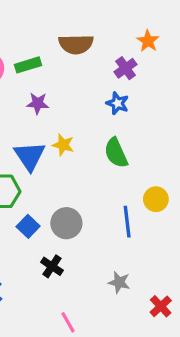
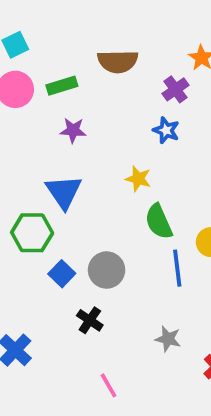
yellow star: (63, 145) -> (138, 179), moved
green semicircle: (116, 153) -> (159, 222), moved

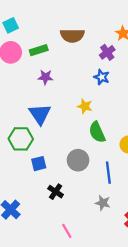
blue line: (177, 268) -> (108, 173), moved
gray circle: (107, 270) -> (78, 160), moved
blue square: (62, 274) -> (39, 164), turned 32

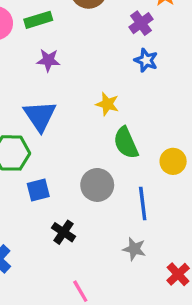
blue star: (102, 77) -> (146, 60), moved

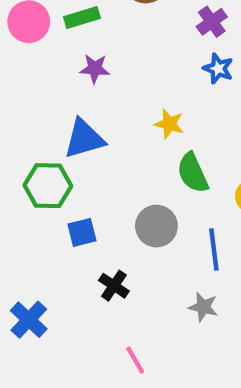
blue triangle: (40, 116) -> (84, 139), turned 48

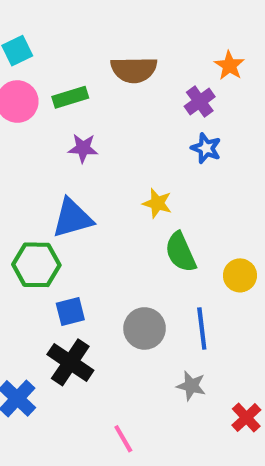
gray circle: (156, 226) -> (145, 328), moved
black cross: (114, 286) -> (70, 362), moved, size x1.5

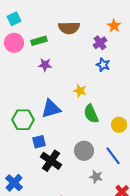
blue triangle: (72, 218) -> (51, 109), moved
gray circle: (145, 328) -> (84, 151), moved
blue line: (202, 328) -> (113, 156), moved, turned -30
black cross: (70, 362) -> (51, 161), moved

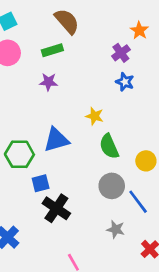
brown semicircle: (69, 28) -> (67, 21), moved, turned -130
green rectangle: (39, 41) -> (52, 50), moved
gray circle: (84, 151) -> (112, 186), moved

